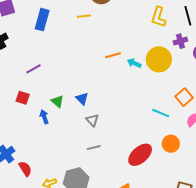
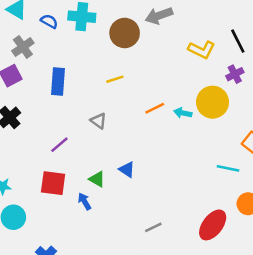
yellow line: (84, 16) -> (115, 79), moved
yellow L-shape: (158, 17) -> (202, 50), turned -70
red square: (23, 98) -> (53, 183), size x1.5
gray triangle: (92, 120) -> (98, 121), moved

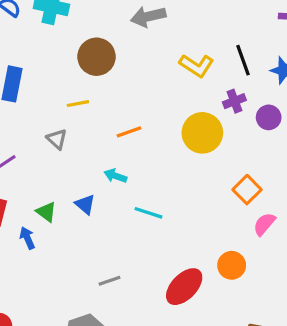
brown circle: (125, 33) -> (97, 57), moved
yellow line: (115, 79) -> (78, 104), moved
cyan arrow: (183, 113) -> (115, 176), moved
cyan line: (228, 168) -> (148, 213), moved

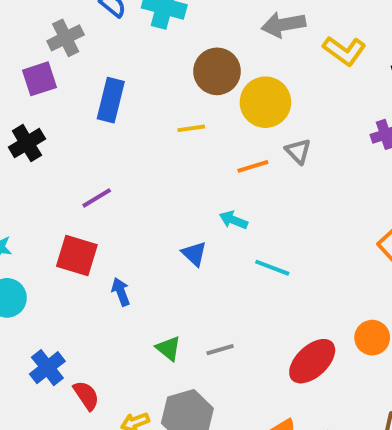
yellow L-shape: (197, 65) -> (344, 51), moved
yellow circle: (202, 133) -> (265, 102), moved
gray triangle: (57, 139) -> (298, 151), moved
green triangle: (46, 212) -> (169, 348), moved

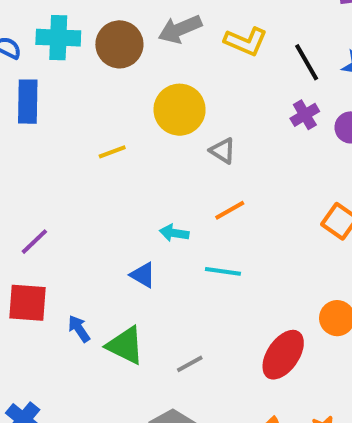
brown circle: (217, 71) -> (119, 44), moved
blue rectangle: (111, 100) -> (28, 102), moved
orange line: (253, 166) -> (230, 210), moved
green triangle: (169, 348) -> (125, 345), moved, size x1.5

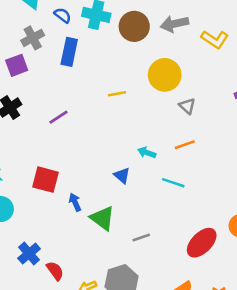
purple line: (34, 242) -> (59, 117), moved

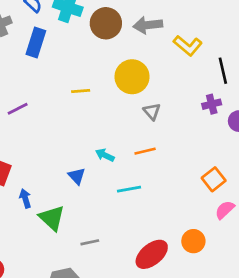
cyan line: (173, 183) -> (129, 189), turned -35

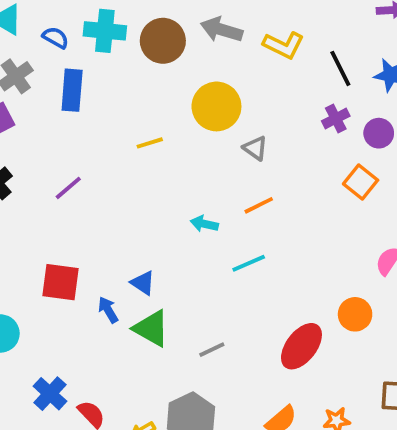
gray arrow: (148, 25) -> (221, 30), turned 36
blue triangle: (77, 176) -> (143, 283), moved
orange square: (214, 179) -> (361, 182), moved

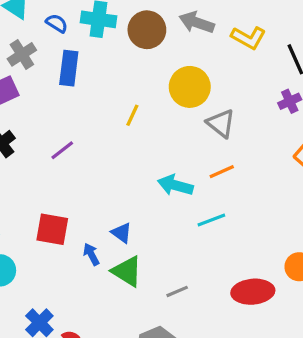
yellow line: (150, 143) -> (132, 115), turned -50
gray triangle: (255, 148) -> (221, 123), size x1.4
cyan arrow: (204, 224) -> (175, 185), size x1.5
red ellipse: (301, 346) -> (253, 292), turned 45

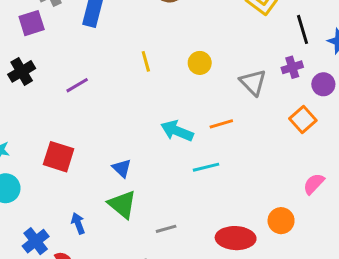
yellow circle: (190, 87) -> (200, 63), moved, size x0.6
yellow line: (132, 115) -> (146, 61), turned -48
gray triangle: (221, 123) -> (253, 82), moved
blue arrow: (91, 254) -> (78, 223), moved

